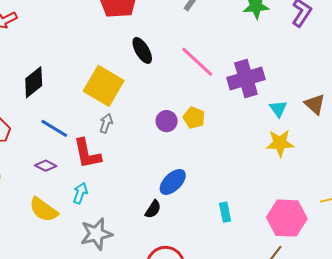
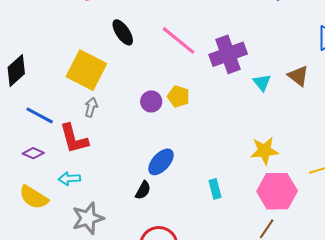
yellow star: (280, 143) -> (264, 151), moved
cyan arrow: (80, 193) -> (69, 179), turned -110

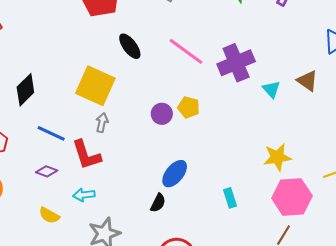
yellow semicircle: (34, 197) -> (49, 215), size x0.7

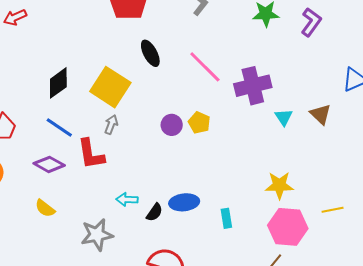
black diamond: (25, 90) -> (58, 83), moved
purple diamond: (47, 171) -> (49, 164), size x1.4
blue ellipse: (175, 174) -> (184, 202), moved, turned 36
cyan arrow: (84, 195) -> (127, 199), moved

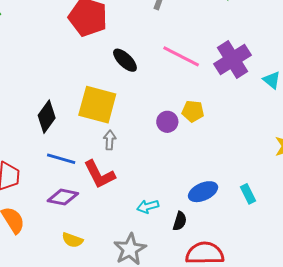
black semicircle: (154, 212) -> (180, 221), moved

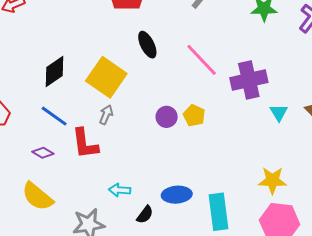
cyan rectangle: (248, 194) -> (218, 212), size x1.8
purple diamond: (63, 197) -> (43, 153), size x0.7
yellow semicircle: (72, 240) -> (37, 196), size x1.6

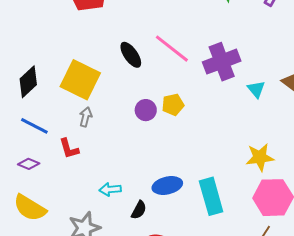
black ellipse: (147, 45) -> (131, 55), moved
yellow pentagon: (194, 115) -> (173, 105), turned -30
red L-shape: (85, 144) -> (69, 149), size x0.7

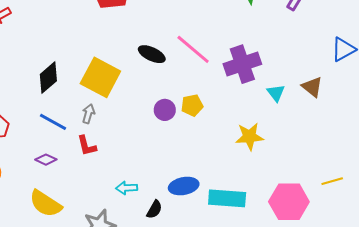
black ellipse: (131, 55) -> (152, 54), turned -32
gray arrow: (86, 117) -> (88, 114), moved
yellow star: (260, 157) -> (249, 137), moved
cyan rectangle: (211, 196) -> (227, 198), turned -72

